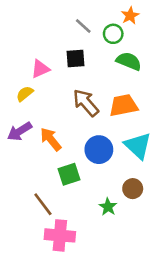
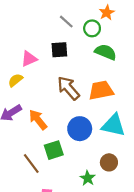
cyan triangle: (138, 146) -> (113, 125), turned -30
brown line: (43, 204) -> (31, 164), moved

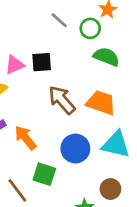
black square: (59, 50) -> (42, 62), moved
orange trapezoid: (101, 90) -> (101, 103), turned 30
green square: (54, 150) -> (44, 174), turned 36

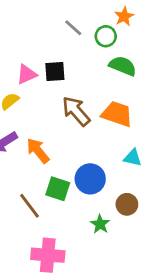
cyan triangle: (116, 144) -> (133, 158), size x0.6
blue circle: (75, 149) -> (90, 179), moved

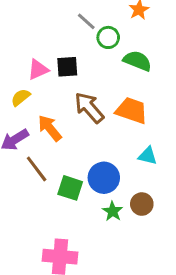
green circle: (106, 36) -> (108, 37), moved
orange arrow: (38, 151) -> (50, 128), moved
brown line: (29, 206) -> (37, 169), moved
green star: (100, 224) -> (113, 211), moved

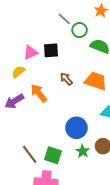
brown arrow: (89, 108) -> (66, 79), size x0.6
brown line: (37, 169) -> (30, 154), moved
green square: (70, 188) -> (53, 155), moved

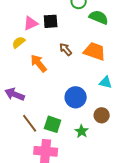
purple arrow: (14, 101) -> (15, 94), moved, turned 54
green star: (83, 151) -> (82, 131), moved

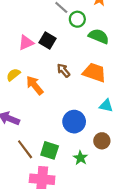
black square: (51, 21) -> (47, 41), turned 35
yellow semicircle: (19, 42) -> (13, 75), moved

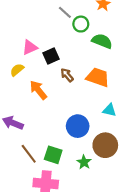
black square: (47, 41) -> (51, 56), moved, turned 35
yellow semicircle: (13, 75) -> (17, 70), moved
brown circle: (102, 141) -> (105, 145), size x1.5

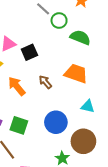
brown arrow: (67, 75) -> (45, 82), moved
green square: (53, 155) -> (19, 125), moved

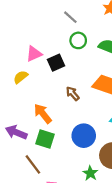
green circle: (59, 20) -> (78, 40), moved
orange arrow: (17, 86) -> (43, 114), moved

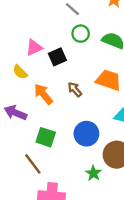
yellow semicircle: (21, 77) -> (20, 72), turned -96
orange arrow: (43, 114) -> (43, 94), moved
purple arrow: (16, 132) -> (15, 113), moved

